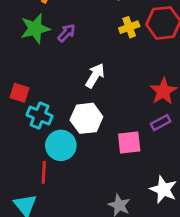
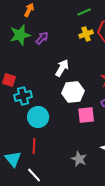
cyan cross: (39, 115) -> (23, 96), turned -36
white hexagon: (86, 118) -> (73, 92), moved
red line: (44, 172) -> (34, 146), moved

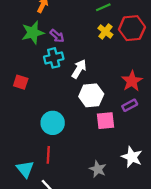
yellow cross: (86, 34) -> (105, 31), turned -32
purple arrow: (42, 38) -> (57, 36), turned 88
cyan cross: (23, 96) -> (54, 58), moved

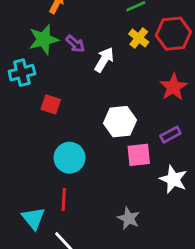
cyan cross: (54, 58) -> (22, 73), moved
white arrow: (79, 69) -> (104, 60), moved
red star: (132, 81) -> (173, 87), moved
red square: (21, 82) -> (51, 104), moved
white star: (132, 157) -> (173, 179), moved

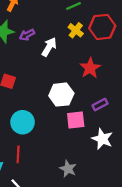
purple arrow: (75, 44) -> (27, 35), turned 112
red star: (173, 87) -> (90, 68), moved

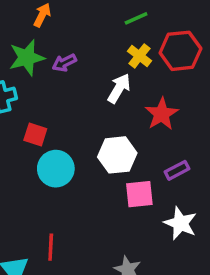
white arrow: (49, 47) -> (119, 88), moved
cyan circle: (23, 122) -> (56, 169), moved

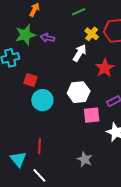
green line: (136, 18) -> (79, 12), moved
purple arrow: (64, 63) -> (47, 38), turned 40

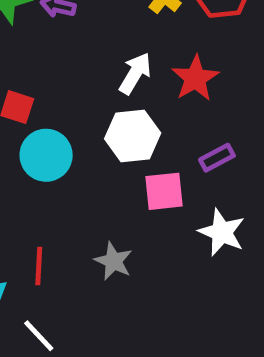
white arrow: (80, 53) -> (135, 73), moved
gray star: (85, 159) -> (113, 261), moved

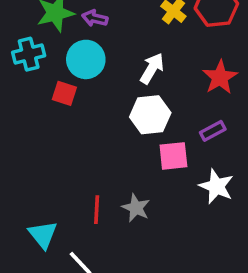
red star: (195, 78) -> (220, 77), moved
cyan circle: (46, 155) -> (86, 59), moved
red line: (39, 266) -> (97, 210), moved

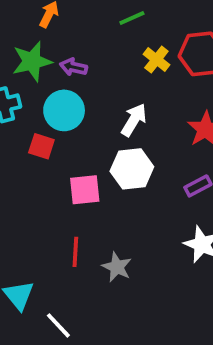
pink square: (173, 156) -> (85, 190), moved
red line: (97, 210) -> (75, 252), moved

